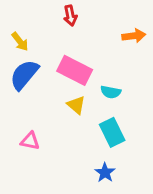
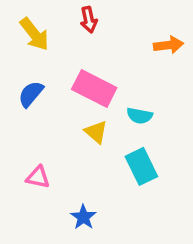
yellow arrow: (20, 42) -> (34, 34), moved, size x1.4
blue semicircle: (24, 75) -> (31, 94), size x0.7
blue star: (105, 173) -> (83, 217), moved

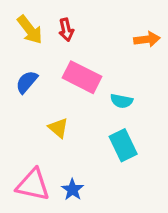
red arrow: (89, 20) -> (66, 30), moved
yellow triangle: (96, 132) -> (58, 128), moved
pink triangle: (38, 177) -> (33, 185), moved, size x1.6

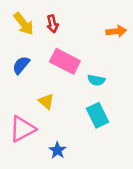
pink triangle: (33, 185) -> (22, 129), moved, turned -40

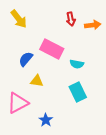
red arrow: (52, 24) -> (71, 19), moved
blue semicircle: (21, 65) -> (26, 59), moved
yellow triangle: (46, 101) -> (37, 81), turned -32

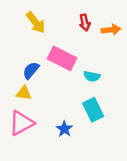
yellow arrow: (19, 19) -> (36, 23), moved
yellow triangle: (37, 81) -> (24, 93), moved
blue star: (46, 120) -> (64, 129), moved

